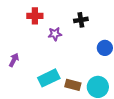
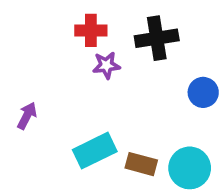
red cross: (35, 16) -> (91, 30), moved
black cross: (81, 20) -> (157, 38), size x1.5

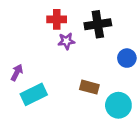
cyan rectangle: (95, 151) -> (34, 94), moved
brown rectangle: (141, 164) -> (89, 87), moved

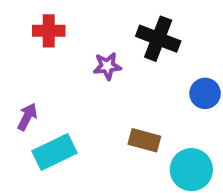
red cross: (57, 19) -> (49, 31), moved
black cross: (98, 24) -> (158, 39), turned 30

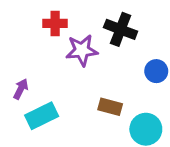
red cross: (49, 31) -> (55, 23), moved
purple star: (107, 66) -> (82, 50), size x1.5

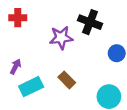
red cross: (55, 23) -> (18, 18), moved
brown rectangle: (110, 107) -> (67, 80), moved, turned 30

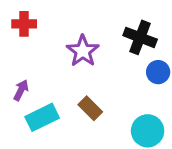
black cross: (90, 22) -> (140, 37), moved
purple star: (61, 38) -> (83, 51), turned -30

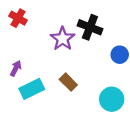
red cross: (24, 24) -> (18, 18), turned 30
black cross: (140, 37) -> (90, 27), moved

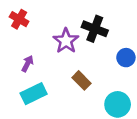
purple arrow: (16, 68) -> (28, 64), moved
brown rectangle: (68, 82) -> (82, 80), moved

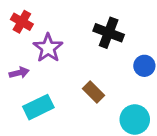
purple star: (66, 41) -> (48, 48), moved
purple arrow: (28, 64) -> (19, 73), moved, turned 49

